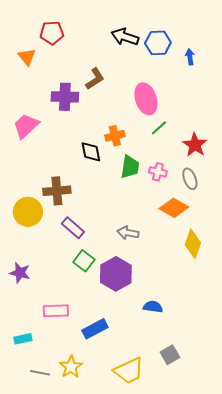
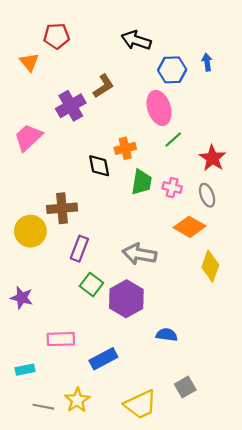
blue hexagon: (158, 43) -> (172, 70), moved
purple cross: (65, 97) -> (71, 106), turned -32
purple rectangle: (73, 228) -> (79, 249), turned 70
gray arrow: (128, 233) -> (139, 254), size x1.4

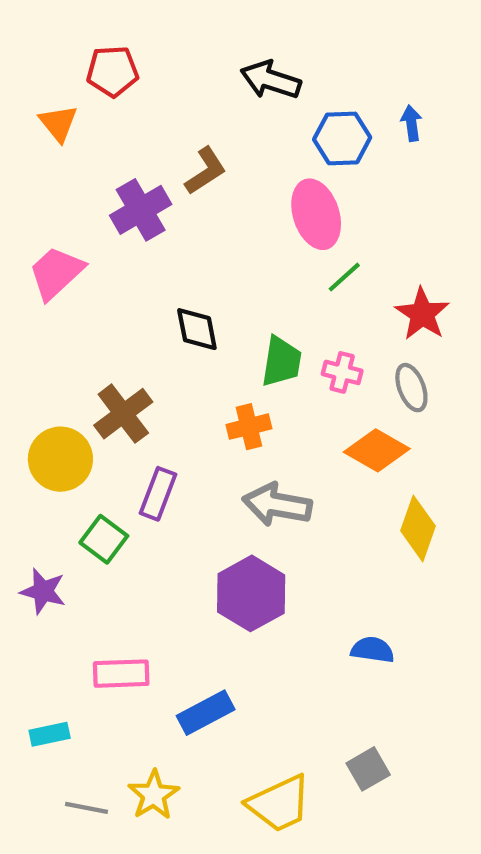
orange cross: (125, 148) -> (249, 427), moved
brown cross: (62, 208) -> (123, 414), turned -32
green square: (91, 285) -> (104, 539), moved
blue semicircle: (167, 335) -> (372, 650), moved

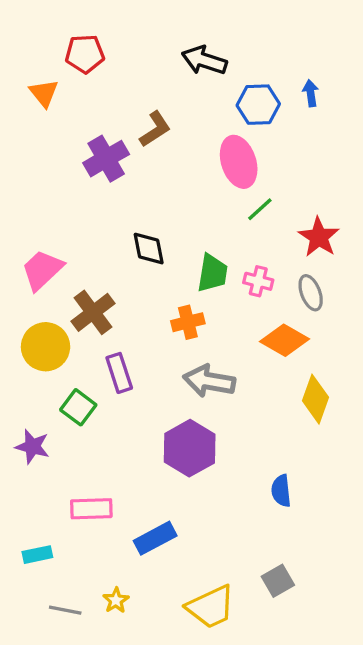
pink trapezoid: (56, 273) -> (42, 270), moved
purple rectangle: (158, 494) -> (119, 373), turned -39
blue semicircle: (372, 650) -> (281, 491), turned -104
yellow star: (154, 795) -> (116, 600), size x0.7

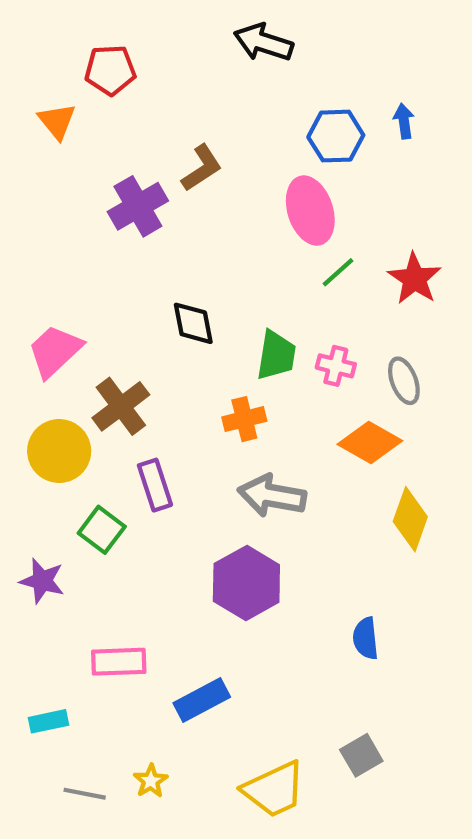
black arrow: (204, 60) -> (263, 42), moved
red star: (319, 237) -> (415, 279), moved

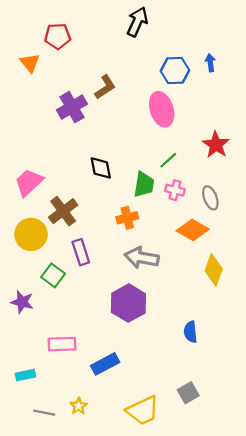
black arrow: (263, 42) -> (137, 22), turned 96
green line: (338, 272) -> (168, 160), moved

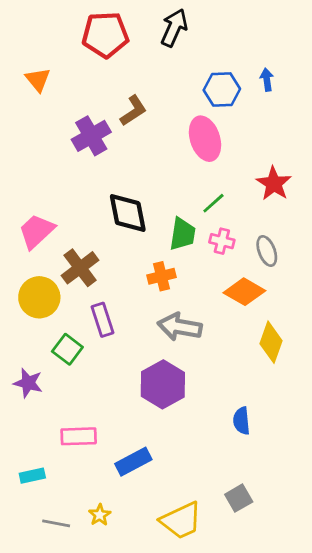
red pentagon: (58, 36) -> (105, 35), moved, size x1.4
black diamond: (101, 168) -> (128, 213), size x1.4

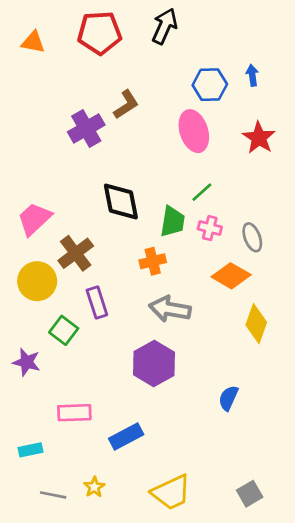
orange triangle: (38, 80) -> (33, 42), moved, turned -40
red star: (274, 184) -> (259, 138), moved
blue semicircle: (242, 421) -> (228, 398), turned 30
gray square: (239, 498) -> (250, 494), moved

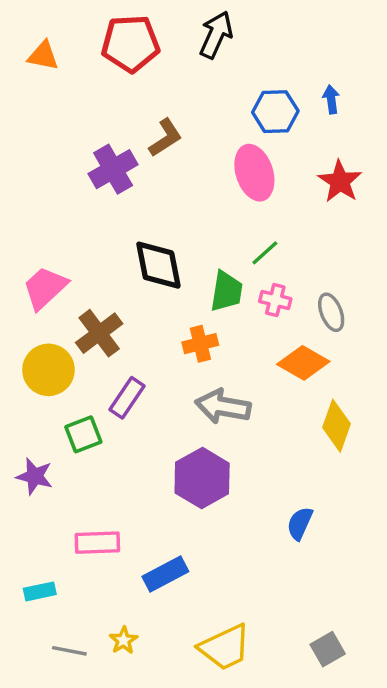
purple rectangle: (97, 302) -> (127, 398), turned 52
green square: (64, 330) -> (83, 434), turned 32

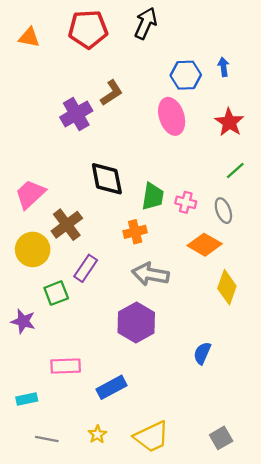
green line: (265, 253) -> (235, 171), moved
yellow star: (124, 640) -> (97, 434), moved

